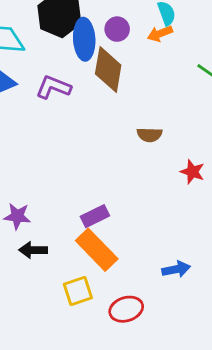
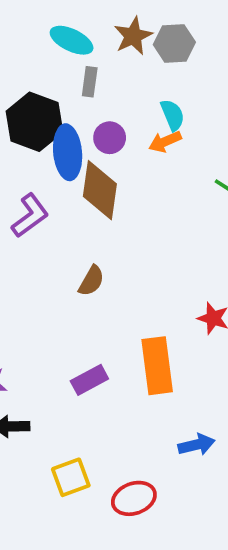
purple L-shape: (53, 87) -> (30, 216), turned 124
brown semicircle: (150, 135) -> (91, 281), moved, turned -60
orange rectangle: (97, 250) -> (157, 366), moved, turned 39

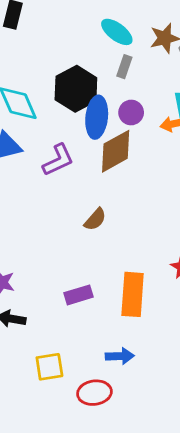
brown diamond: (100, 190) -> (116, 151), turned 42
blue arrow: (196, 445) -> (120, 356), moved

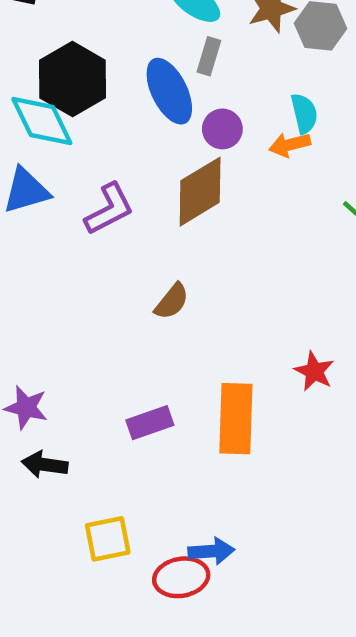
black hexagon: (76, 89) -> (73, 79), moved
blue ellipse: (97, 117) -> (169, 91), moved, turned -30
blue arrow: (120, 356) -> (211, 551), moved

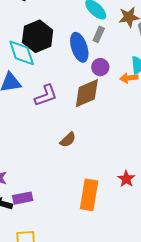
purple rectangle: (150, 423) -> (23, 198), moved

